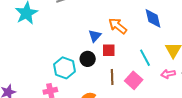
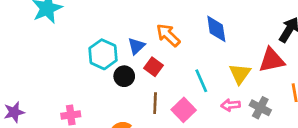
red square: (109, 50) -> (153, 67), turned 32
cyan hexagon: (65, 68) -> (103, 54), moved

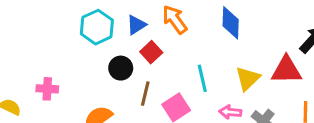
black circle: (124, 76) -> (121, 68), moved

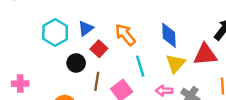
orange arrow: (175, 19) -> (125, 35), moved
blue diamond: (231, 23) -> (169, 35), moved

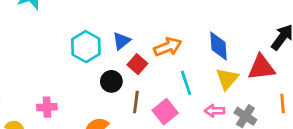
orange arrow: (125, 35) -> (168, 47), turned 110

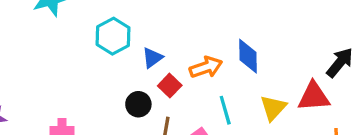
blue diamond: (218, 46) -> (248, 56), moved
cyan hexagon: (86, 47) -> (113, 36), moved

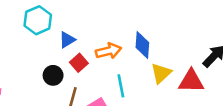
yellow triangle: (273, 108) -> (161, 73), moved

